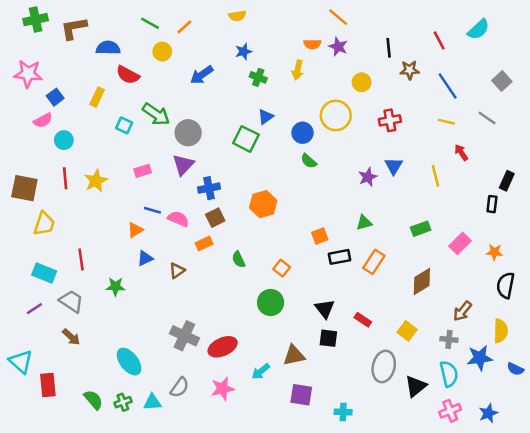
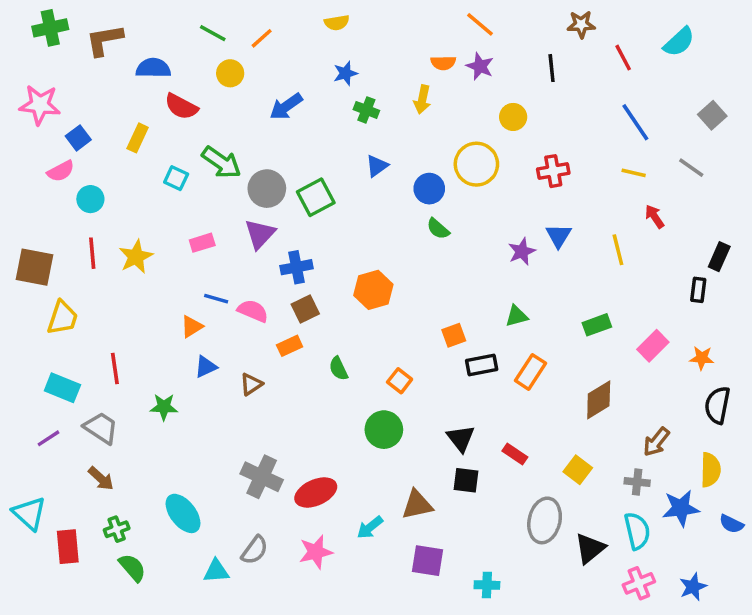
brown star: (410, 70) -> (581, 24), moved
green square: (246, 139) -> (316, 197), moved, turned 35
green cross: (123, 402) -> (117, 529), moved

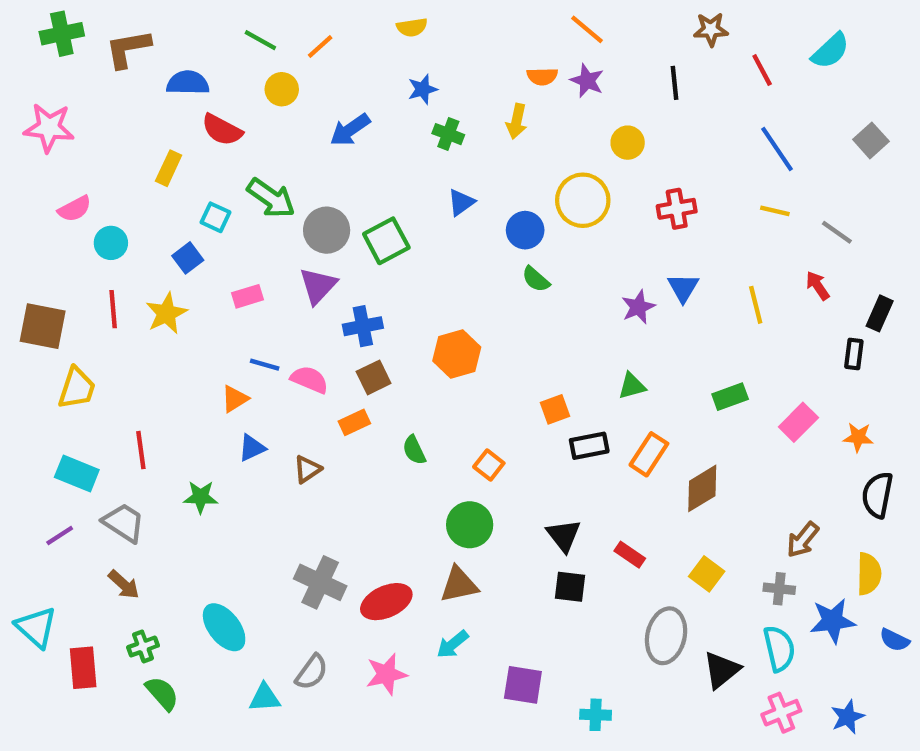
blue square: (78, 138) -> (188, 258), moved
gray line: (691, 168) -> (837, 232), moved
red arrow: (655, 217) -> (818, 286), moved
brown diamond: (599, 400) -> (702, 488), moved
brown triangle: (417, 505) -> (459, 585), moved

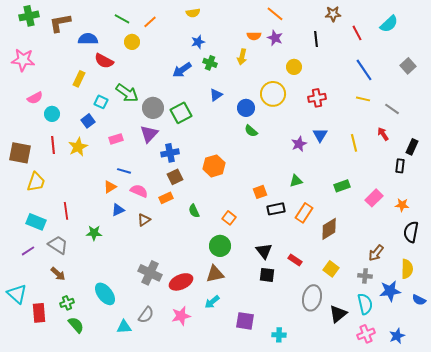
blue arrow: (350, 130) -> (182, 70), moved
pink semicircle: (309, 380) -> (139, 191), moved

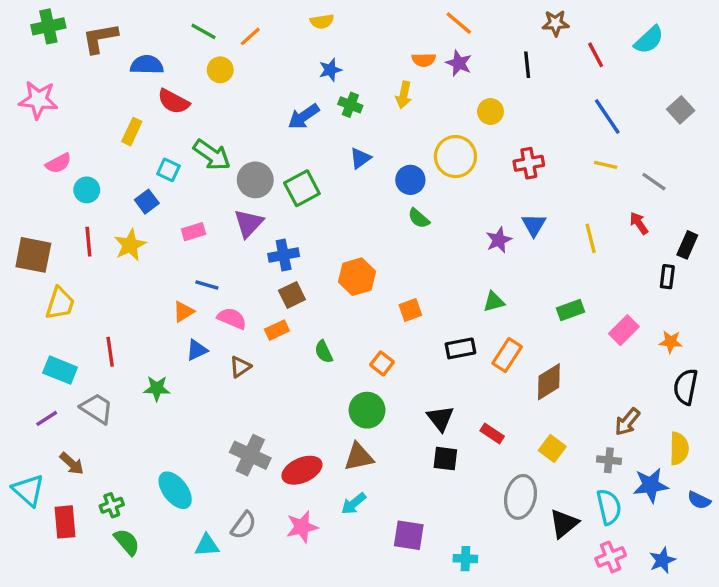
orange square: (260, 192) -> (410, 310), moved
brown arrow: (58, 274) -> (72, 464), moved

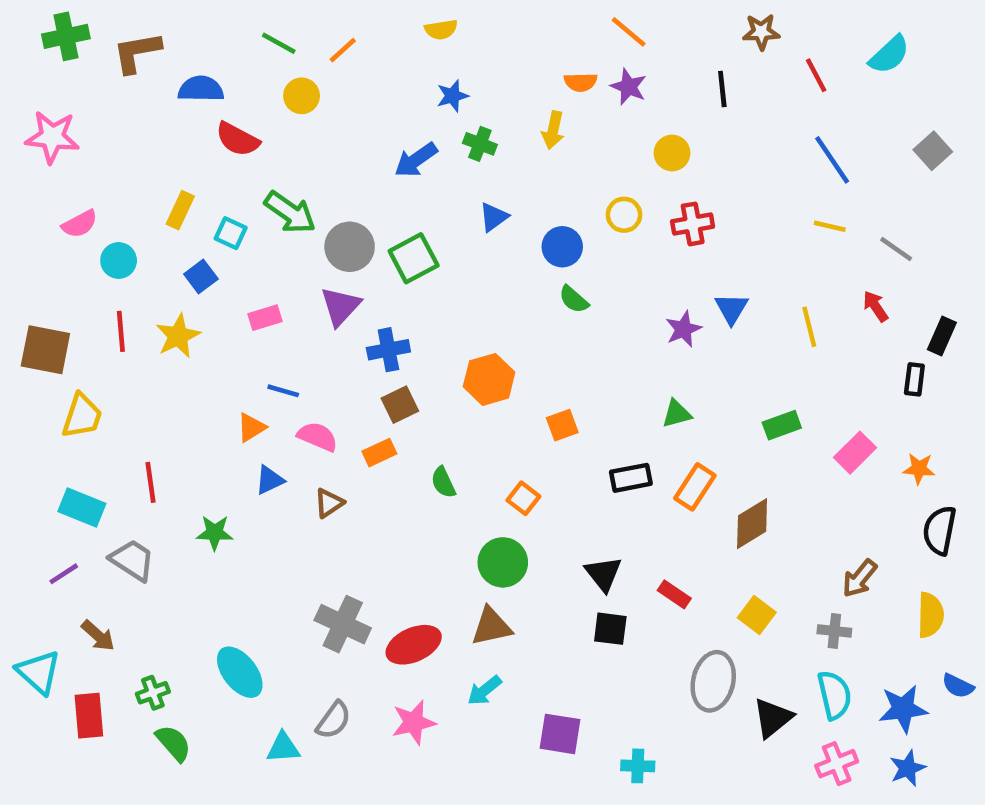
yellow rectangle: (132, 132) -> (180, 210), moved
yellow circle: (455, 157) -> (624, 215), size x0.6
red cross: (529, 163) -> (693, 224), moved
blue star: (651, 485) -> (903, 709), moved

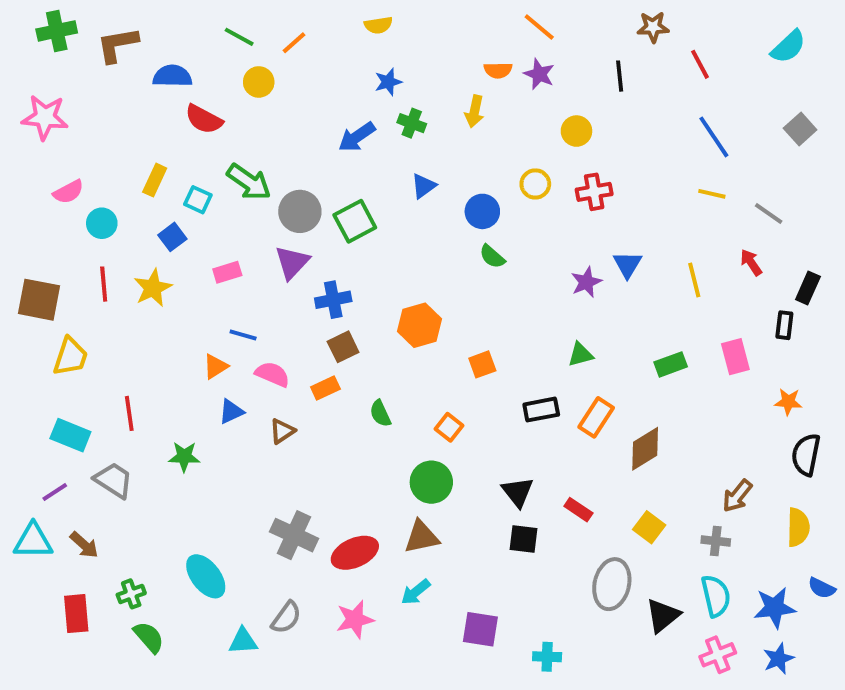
cyan semicircle: (889, 55) -> (788, 47), moved
pink rectangle: (855, 453) -> (735, 357), moved, turned -60
cyan triangle: (39, 672) -> (33, 541), moved, turned -42

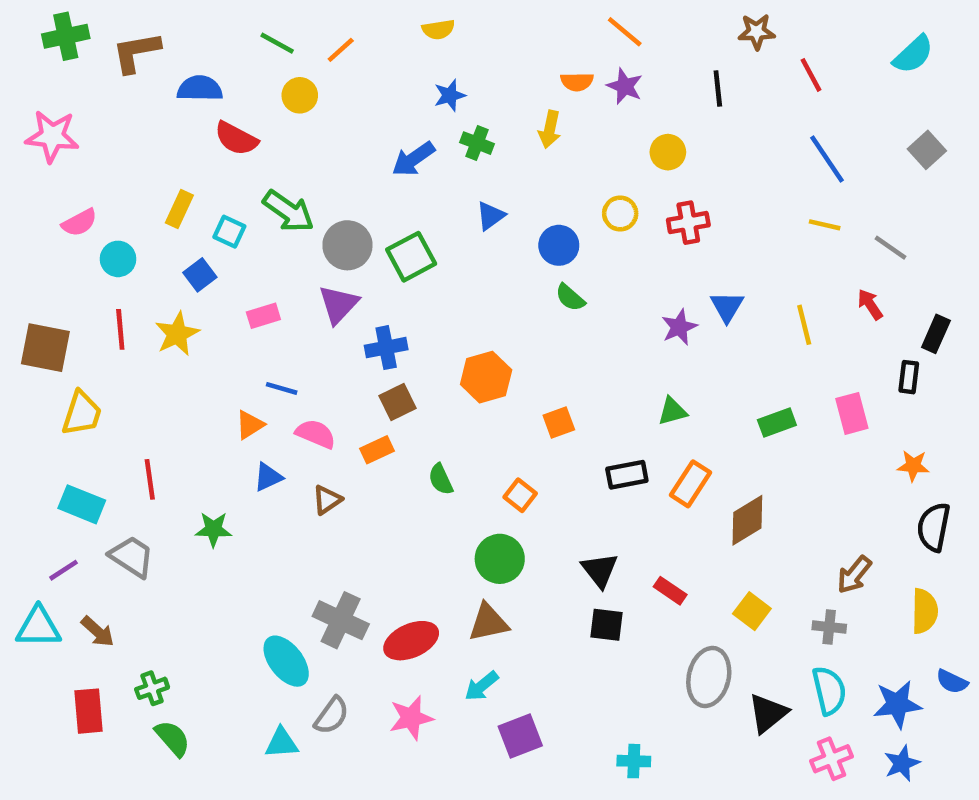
cyan ellipse: (206, 576) -> (286, 661), moved
purple square: (480, 629) -> (520, 736), moved, turned -30

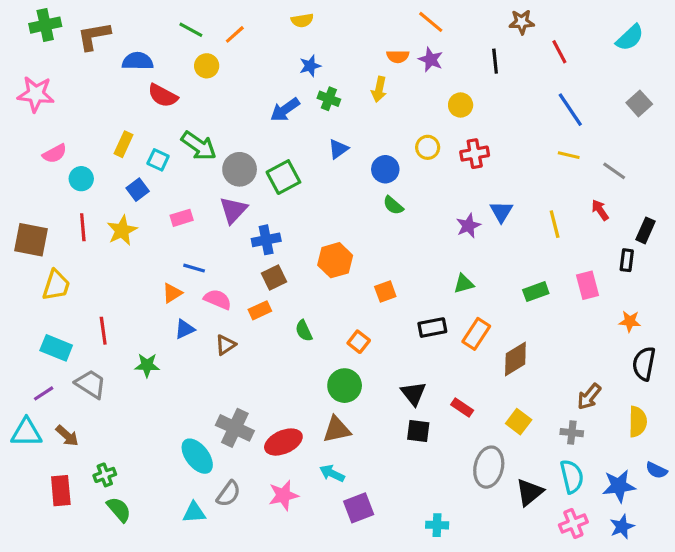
cyan arrow: (482, 686) -> (332, 473), turned 65

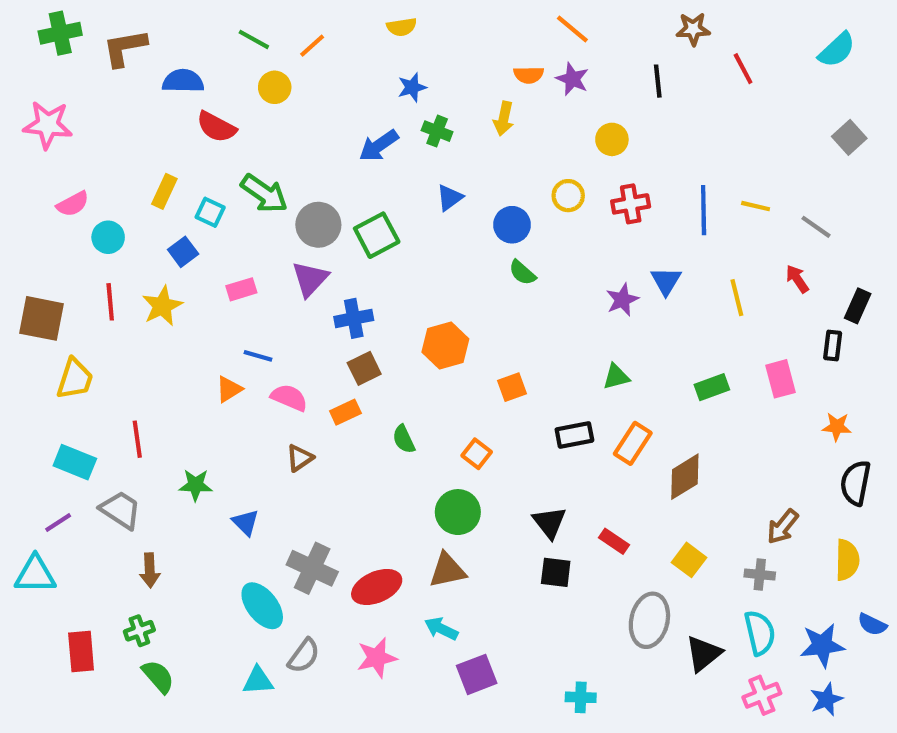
blue line: (570, 110) -> (704, 210), moved, turned 33
blue triangle: (185, 329) -> (246, 522), moved, turned -50
brown arrow: (67, 436) -> (150, 570), moved, turned 45

